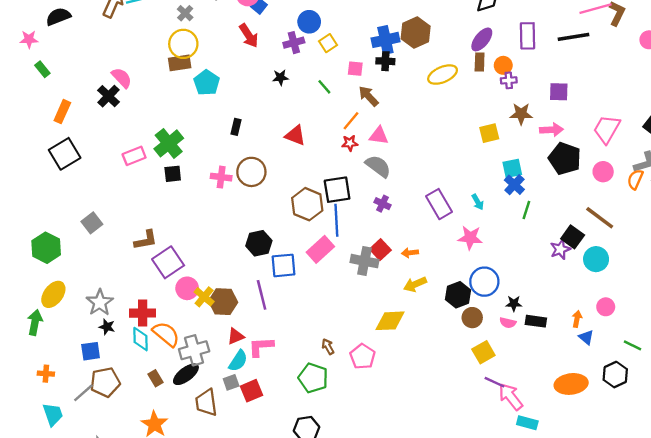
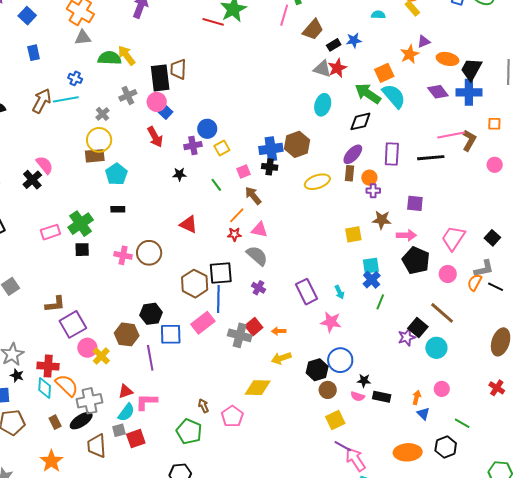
pink square: (355, 69) -> (244, 171), turned -32
black rectangle: (236, 127) -> (118, 209), moved, turned 72
brown hexagon: (223, 302) -> (127, 334), moved

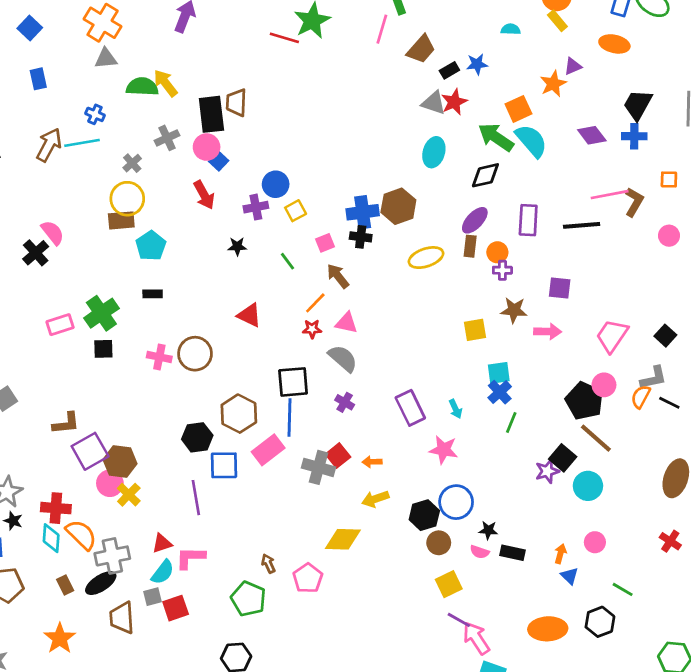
orange ellipse: (448, 59) -> (614, 44), moved
blue cross: (469, 92) -> (634, 136), size x0.7
black pentagon: (416, 260) -> (584, 401), moved
brown hexagon: (195, 284) -> (239, 414), moved
brown hexagon: (127, 334) -> (120, 462), moved

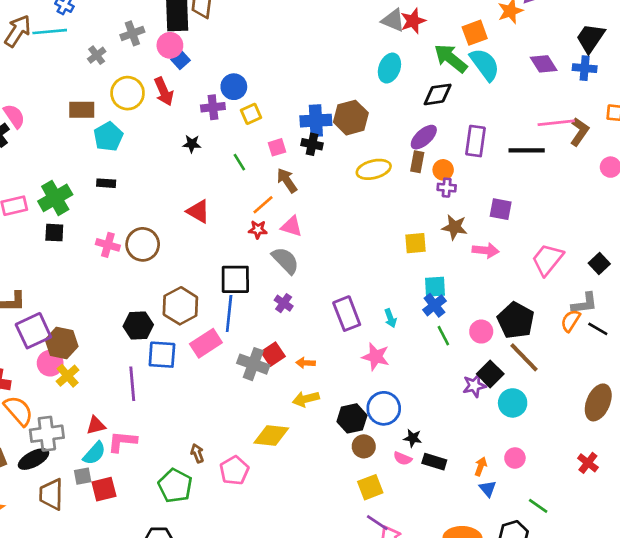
yellow circle: (127, 199) -> (128, 93), moved
pink circle: (604, 385) -> (481, 332), moved
green line: (511, 423) -> (443, 336), turned -54

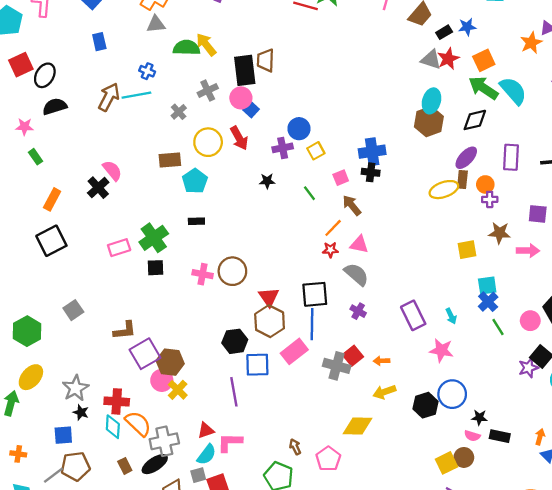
orange square: (475, 33) -> (484, 60), moved
brown hexagon: (351, 118) -> (429, 122), moved
yellow ellipse: (374, 169) -> (444, 190), moved
red triangle: (198, 211) -> (269, 297), moved, turned 30
brown circle: (364, 446) -> (464, 457), moved

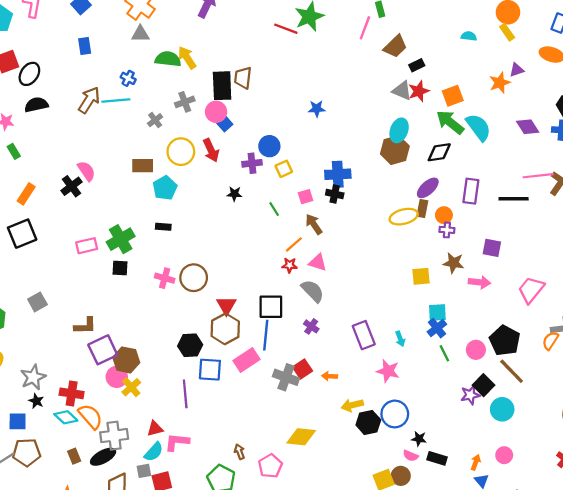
blue star: (467, 27) -> (317, 109), moved
yellow arrow: (384, 392) -> (352, 405), moved
cyan diamond: (113, 427) -> (66, 417), turned -55

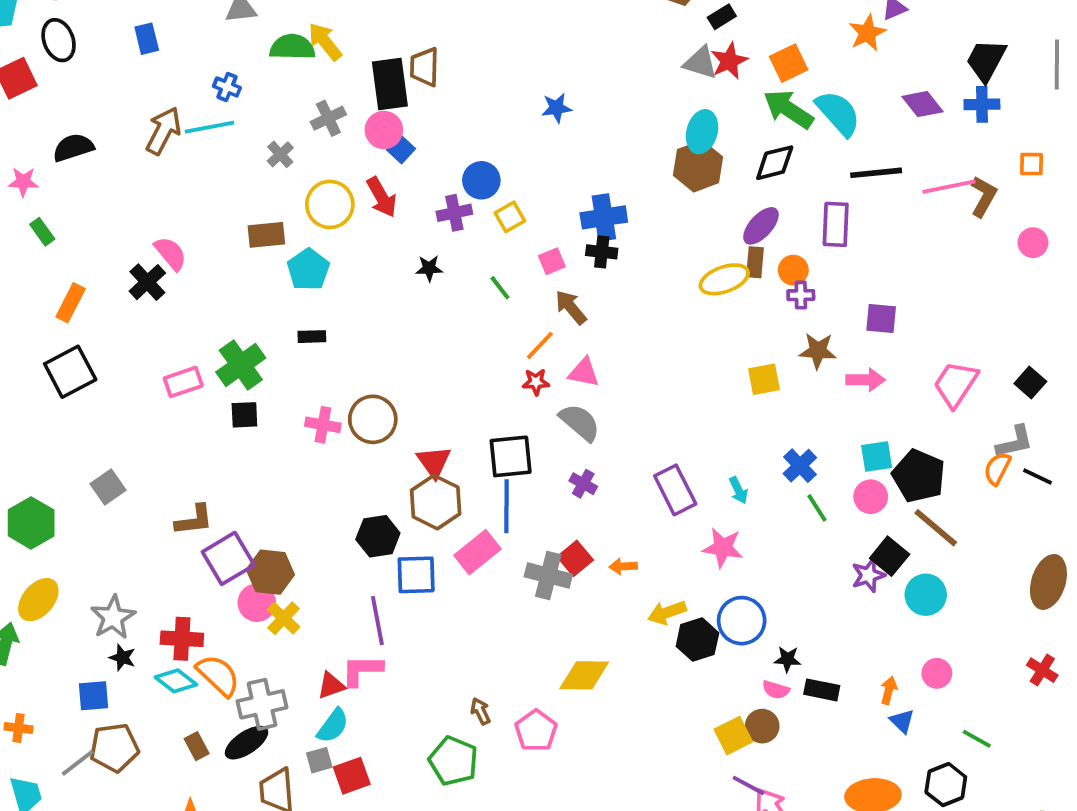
black ellipse: (29, 74) -> (59, 40), moved, turned -50
black line: (514, 199) -> (876, 173), moved
cyan square: (437, 312) -> (877, 456), moved
pink L-shape: (177, 442) -> (362, 670), moved

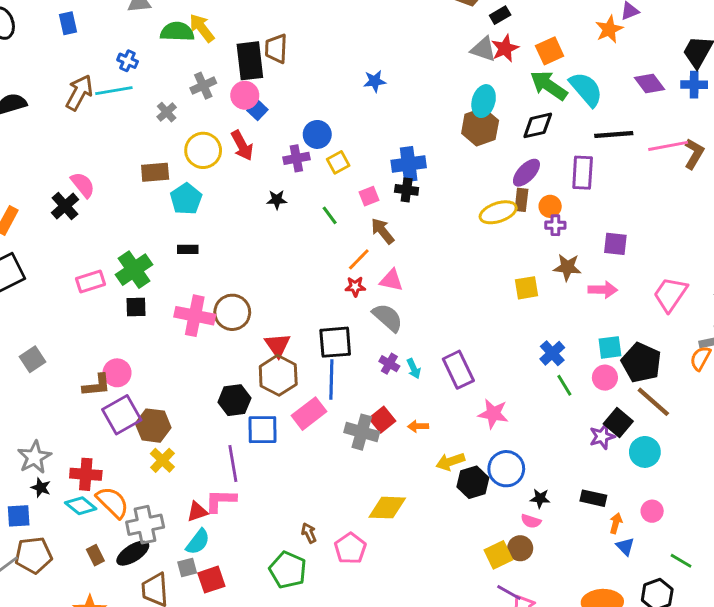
pink cross: (323, 425) -> (195, 316), size x1.5
cyan arrow: (738, 490) -> (414, 369), moved
pink circle: (257, 603) -> (117, 373), moved
black rectangle: (822, 690) -> (593, 498), moved

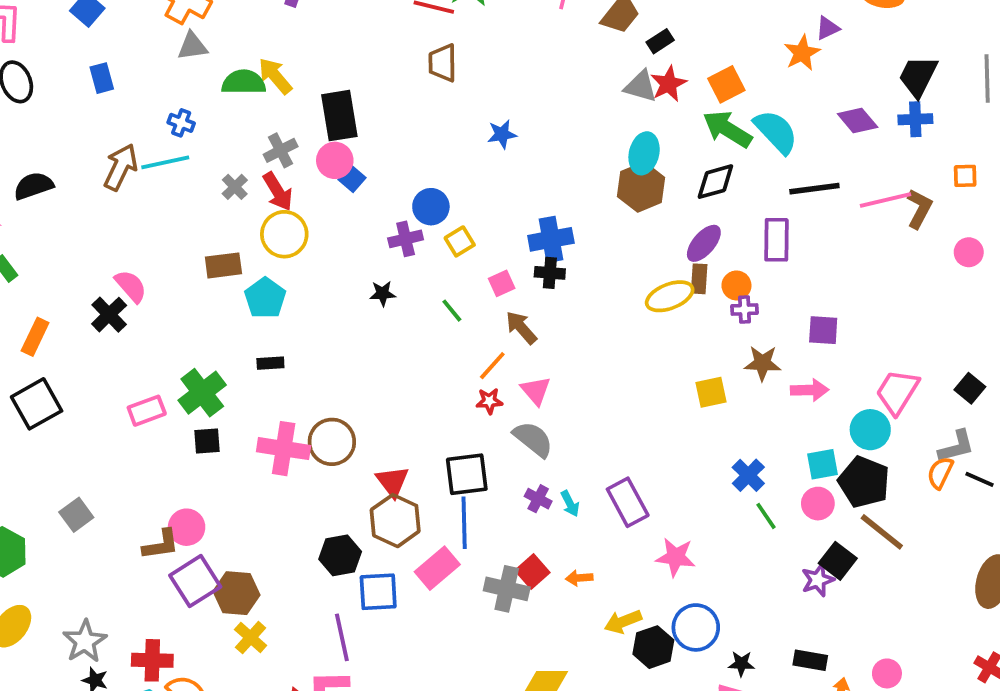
brown trapezoid: (276, 49) -> (443, 63), moved
red arrow: (242, 146) -> (278, 191), moved
pink triangle: (391, 280) -> (536, 391), turned 40
cyan circle: (645, 452) -> (870, 430), moved

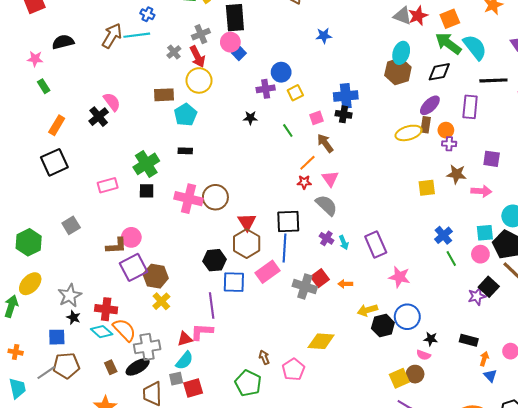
pink rectangle: (147, 411) -> (108, 185), moved

